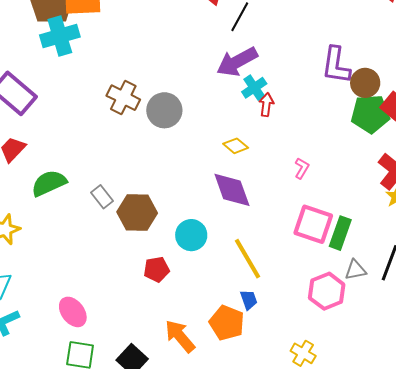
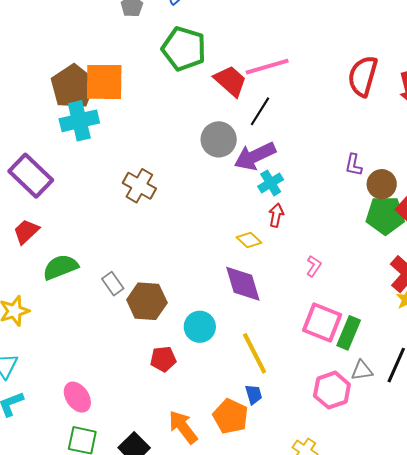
purple L-shape: (336, 65) -> (354, 165), size x0.6
red arrow: (266, 105) -> (276, 215), moved
gray circle: (164, 110) -> (219, 139), moved

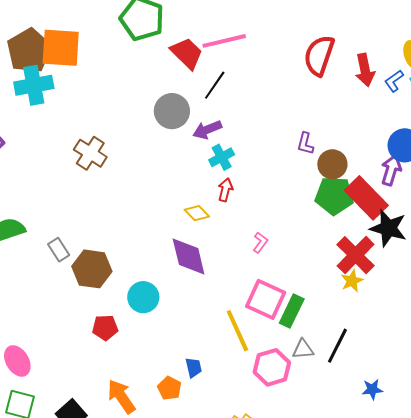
purple arrow: (255, 156) -> (207, 130), size x0.7
yellow line: (255, 353) -> (237, 331), moved
orange pentagon: (231, 416) -> (169, 388), size x0.7

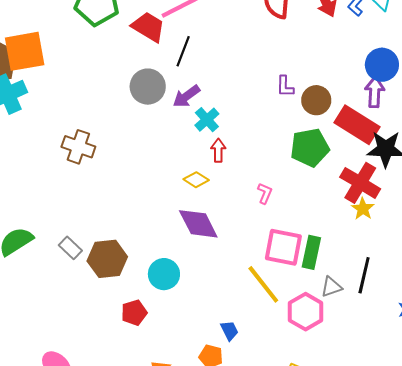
green pentagon: (334, 196) -> (310, 148), moved

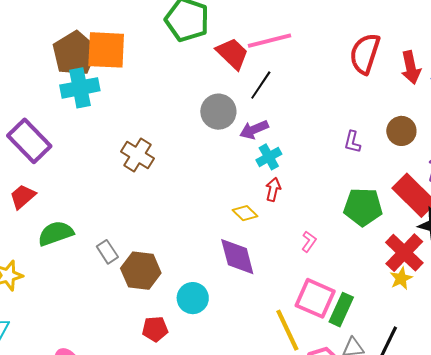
brown circle: (316, 100) -> (401, 131), moved

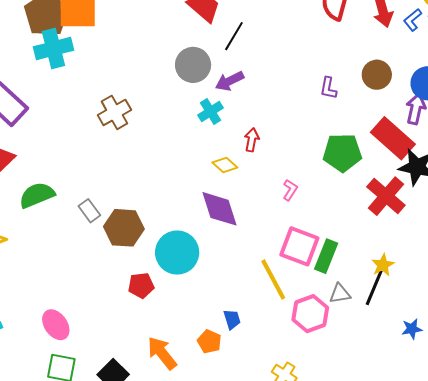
brown cross: (138, 155) -> (114, 112), turned 32
cyan cross: (269, 157) -> (211, 111), moved
yellow star: (401, 278) -> (383, 265), moved
cyan circle: (193, 298) -> (177, 253), size x1.4

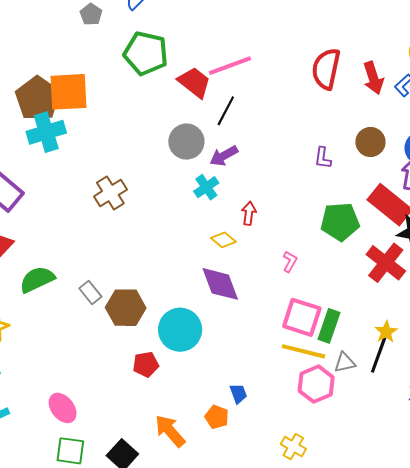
yellow line: (273, 280) -> (304, 351), moved, turned -45

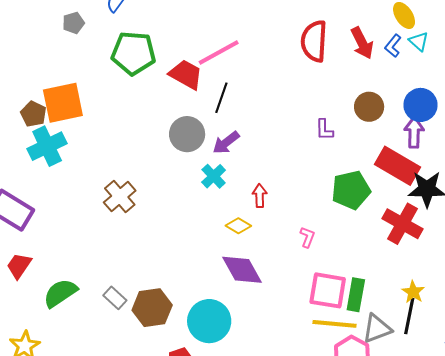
gray pentagon: (91, 14) -> (73, 23), turned 30
brown pentagon: (38, 98) -> (33, 114), size x0.6
gray triangle: (345, 363) -> (377, 329), size x1.4

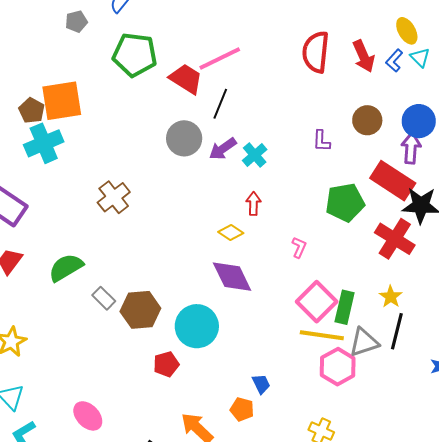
cyan cross: (214, 176) -> (255, 155), moved
pink square: (328, 290) -> (317, 302), turned 33
yellow star: (413, 292) -> (391, 297), moved
green semicircle: (60, 293) -> (66, 268), moved

